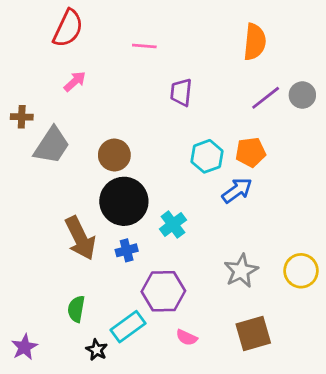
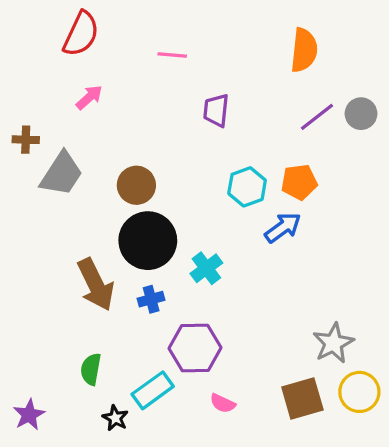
gray star: (241, 271) -> (333, 343), moved
yellow circle: (301, 271) -> (359, 392), moved

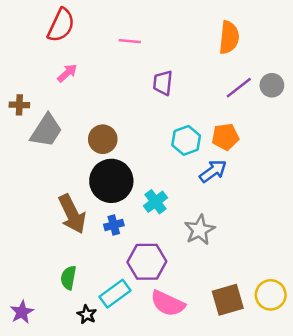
gray star: (333, 343) -> (200, 230), moved
pink semicircle: (223, 403) -> (168, 303), size x1.8

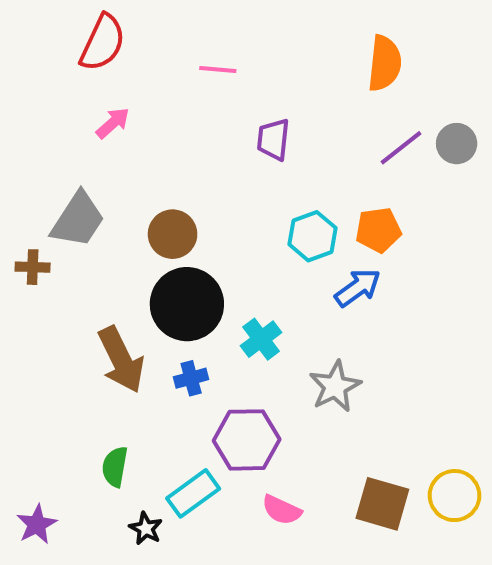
brown cross: (19, 105) -> (33, 267), moved
brown square: (228, 300) -> (382, 504), turned 32
pink semicircle: (168, 303) -> (282, 510), size x0.7

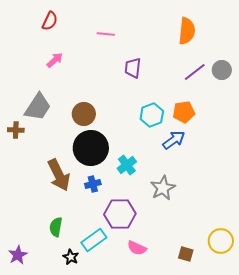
red semicircle: (103, 43) -> (50, 21), size x0.7
brown square: (382, 504) -> (186, 254), moved, size x0.6

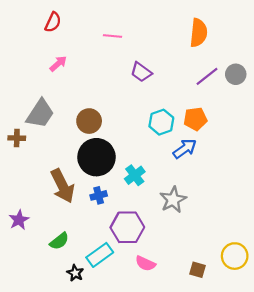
purple trapezoid: (133, 68) -> (141, 72), turned -60
green semicircle: (56, 227) -> (59, 241), turned -138
purple star: (18, 255) -> (19, 220), moved

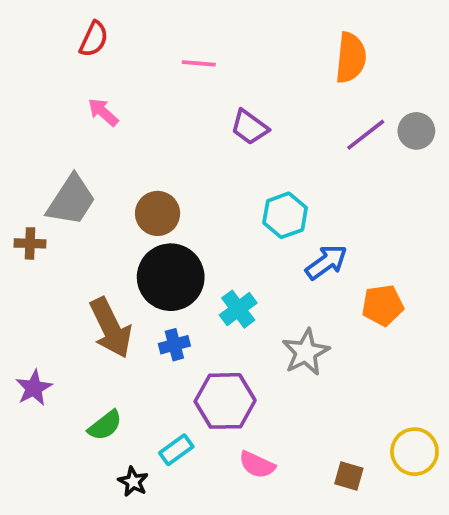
pink arrow: (58, 64) -> (103, 112), turned -96
orange pentagon: (195, 119) -> (383, 305), moved
cyan rectangle: (100, 255) -> (176, 450), size x0.7

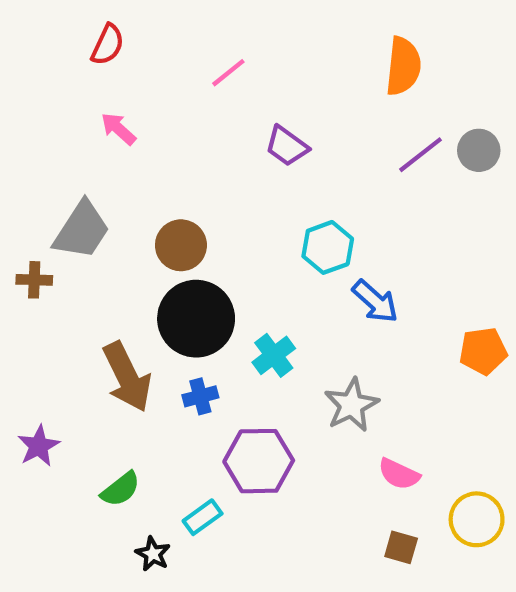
pink line: (199, 63) -> (228, 73), turned -44
blue arrow: (326, 262) -> (375, 301), turned 78
orange pentagon: (383, 305) -> (483, 351), moved
pink semicircle: (257, 465) -> (399, 474), moved

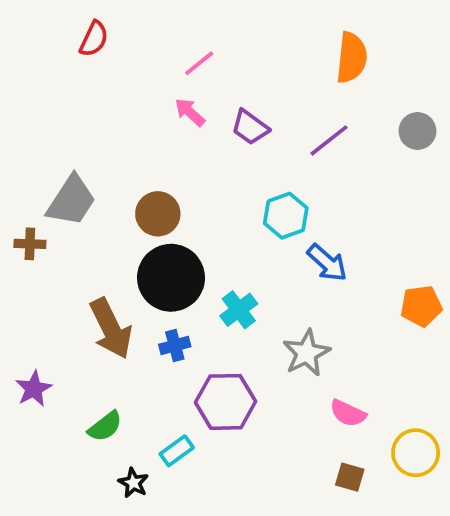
pink arrow: (118, 129) -> (190, 112), moved
purple line: (420, 155) -> (329, 140), moved

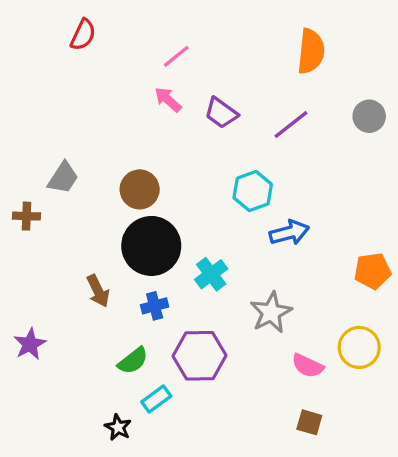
gray trapezoid: (71, 201) -> (63, 178), size x0.7
blue arrow: (327, 263) -> (289, 233), turned -57
brown arrow: (111, 329) -> (98, 291), size x0.6
green semicircle: (105, 426) -> (133, 361), moved
yellow circle: (416, 453) -> (359, 347), moved

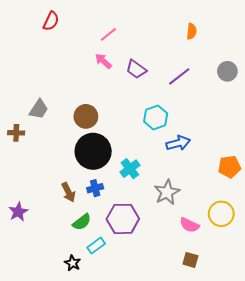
orange semicircle: (311, 51) -> (191, 31), size x0.6
brown arrow: (98, 291) -> (68, 192), moved

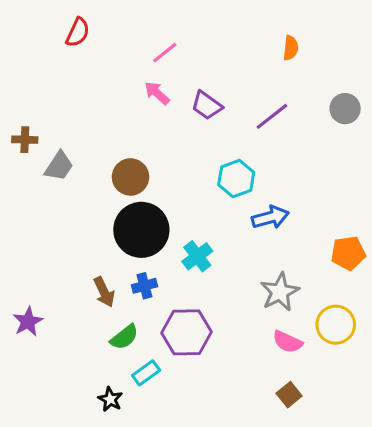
brown cross: (16, 133) -> (25, 140), moved
gray star: (167, 192) -> (280, 292), moved
brown square: (190, 260) -> (289, 395), turned 35

